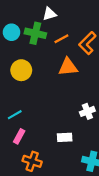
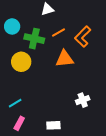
green cross: (35, 33) -> (34, 39), moved
white rectangle: (65, 137) -> (53, 125), moved

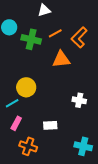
yellow circle: (21, 62) -> (26, 87), moved
white cross: (83, 100) -> (79, 100), turned 32

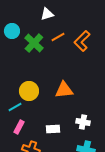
green cross: (31, 39) -> (34, 43), turned 30
orange triangle: (61, 59) -> (64, 90), moved
white cross: (79, 100) -> (83, 122), moved

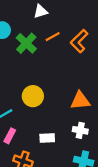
orange triangle: (64, 90) -> (80, 101), moved
yellow circle: (29, 91) -> (33, 96), moved

